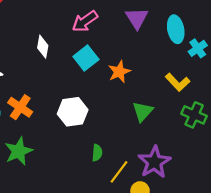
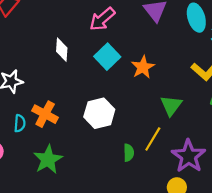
yellow line: (119, 172) -> (153, 139), moved

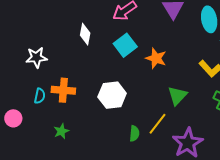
orange star: (143, 67) -> (156, 58), turned -30
orange cross: (45, 114) -> (63, 90), turned -30
green star: (48, 159) -> (61, 131), size x0.6

